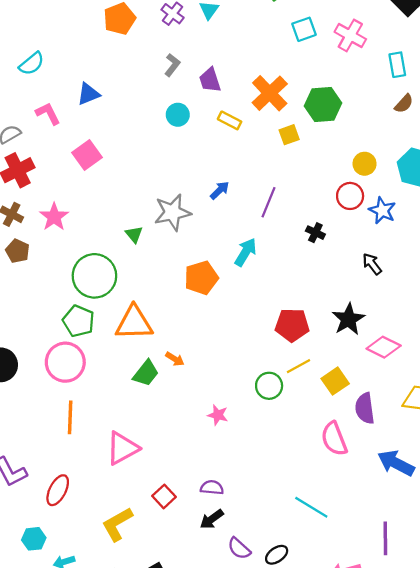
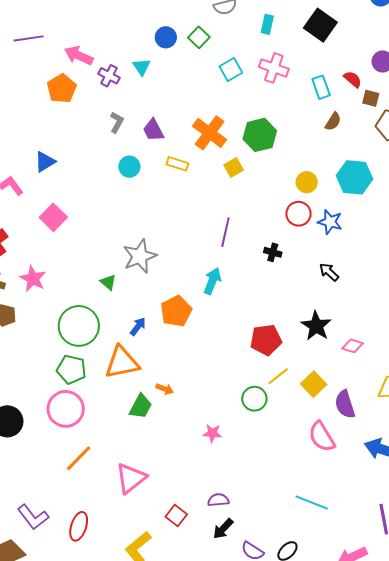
blue arrow: (220, 190) -> (138, 326), moved
pink diamond: (384, 347) -> (352, 346), size x0.7
orange line: (70, 417) -> (79, 458), turned 52

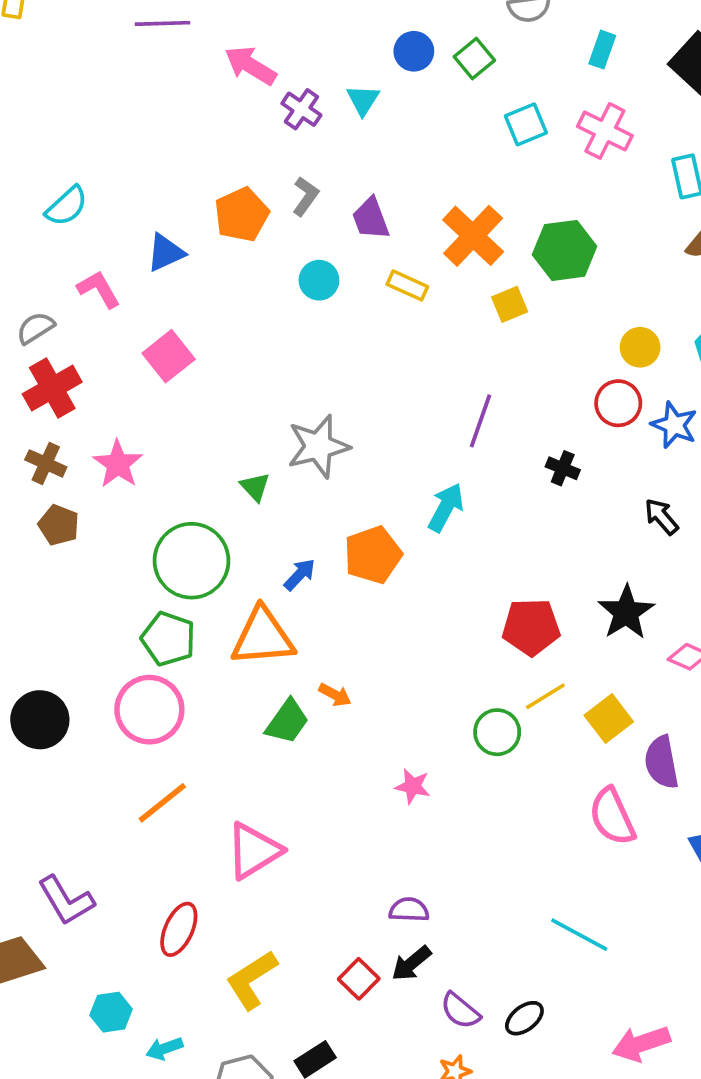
orange pentagon: (62, 89) -> (242, 215), moved
red square: (176, 516) -> (359, 979), moved
red ellipse: (79, 526) -> (179, 929), moved

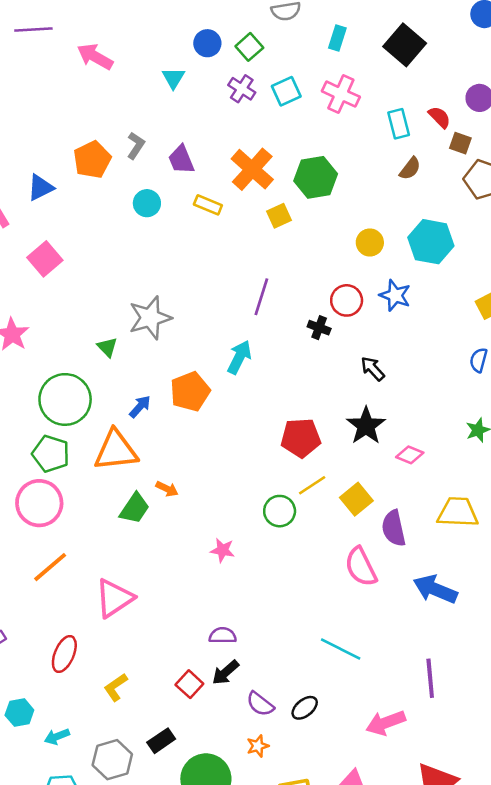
purple cross: (301, 109) -> (242, 89), moved
red circle: (618, 403) -> (347, 300), moved
black arrow: (661, 517) -> (373, 369), moved
yellow L-shape: (252, 980) -> (116, 687), size x0.7

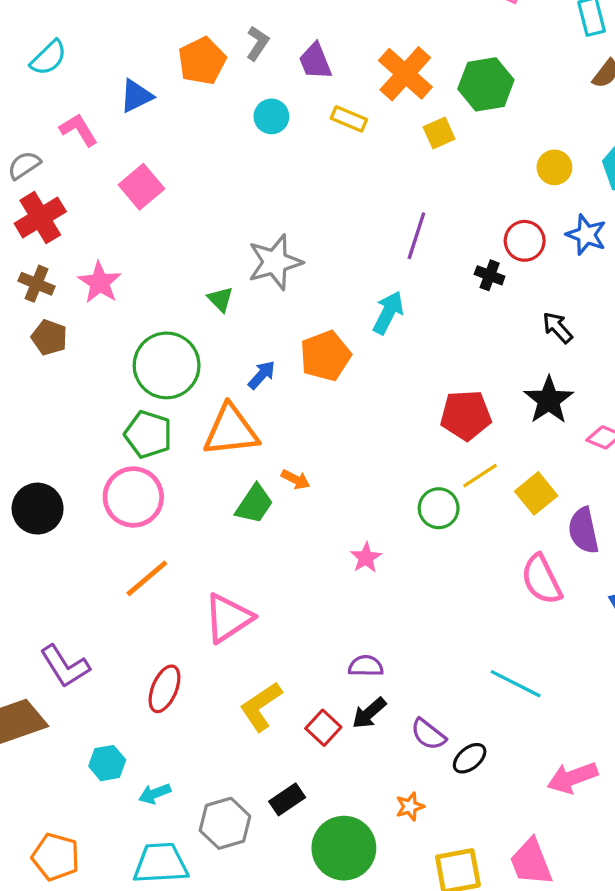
pink star: (222, 550) -> (366, 558), turned 30
yellow L-shape: (116, 687) -> (261, 706), moved, size x1.4
purple semicircle: (260, 704) -> (428, 734), moved

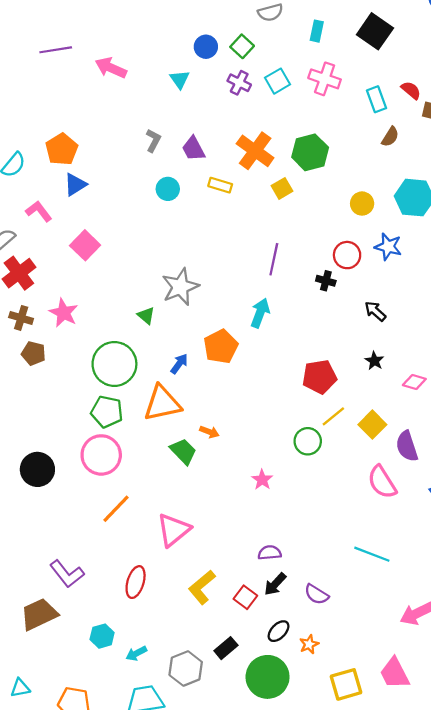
orange pentagon: (202, 61) -> (62, 149), moved
black star: (549, 400) -> (374, 361), size x0.6
green trapezoid: (254, 504) -> (183, 451), turned -72
black ellipse: (470, 758) -> (279, 631), moved

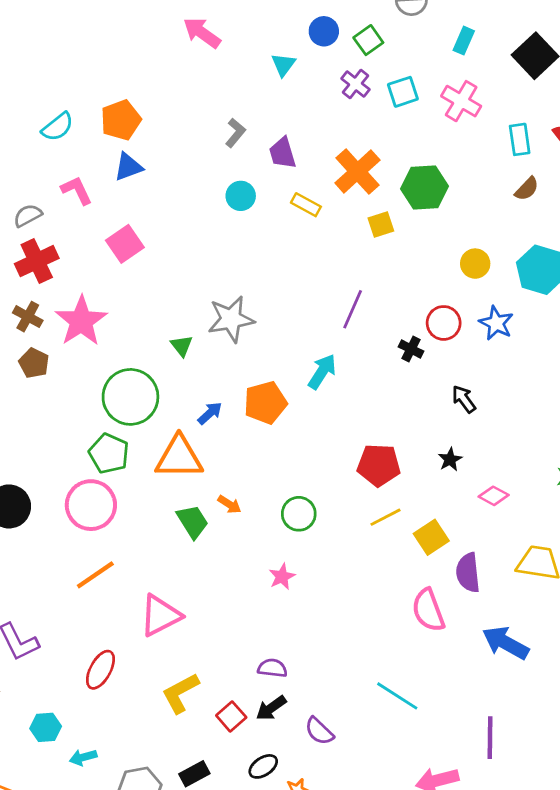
pink star: (64, 313) -> (81, 321), size x1.4
green circle: (308, 441) -> (299, 514), moved

